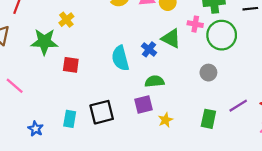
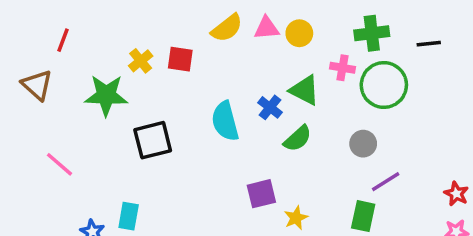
red square: (71, 65) -> (180, 59), moved
green semicircle: (154, 81) -> (298, 138), moved, turned 144
purple line: (238, 106) -> (386, 182), moved
black square: (102, 112) -> (153, 140), moved
cyan rectangle: (70, 119) -> (129, 216), moved

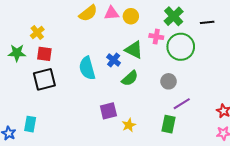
green cross: (372, 33) -> (174, 16), turned -36
red square: (180, 59) -> (44, 54), moved
green star: (106, 95) -> (17, 53), size x0.7

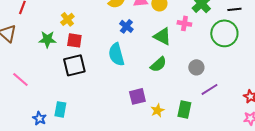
green circle: (181, 47) -> (224, 33), moved
blue cross: (114, 60) -> (126, 26), moved
green rectangle: (169, 124) -> (184, 109), moved

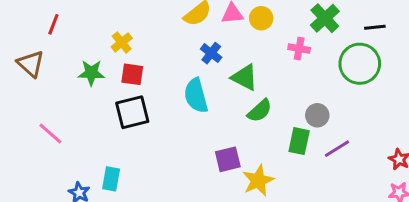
green triangle: (162, 36) -> (244, 77), moved
green rectangle: (184, 109) -> (299, 141), moved
yellow star: (157, 110) -> (258, 180), size x1.5

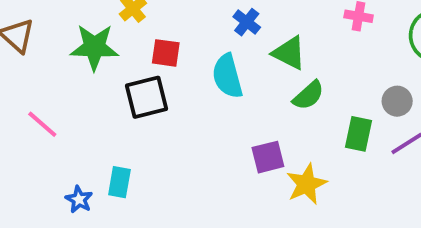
green star: (91, 73) -> (94, 47), size x1.4
red square: (132, 74) -> (166, 53), moved
gray circle: (317, 115) -> (397, 101), moved

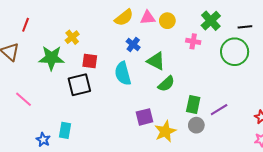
gray circle: (397, 101) -> (196, 125), moved

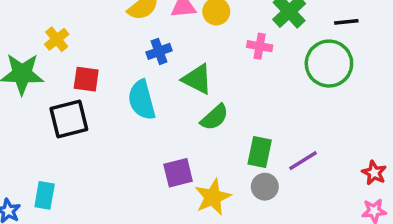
blue cross: (133, 44) -> (159, 51), turned 32

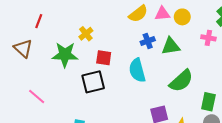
green triangle: (197, 79) -> (171, 46), moved, turned -36
green semicircle: (215, 117) -> (181, 81), size x1.4

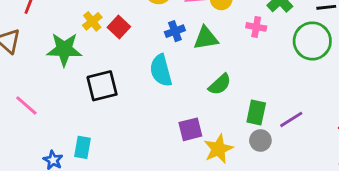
red square: (104, 58) -> (119, 27), moved, turned 35
green semicircle: (181, 81) -> (220, 84), size x0.7

